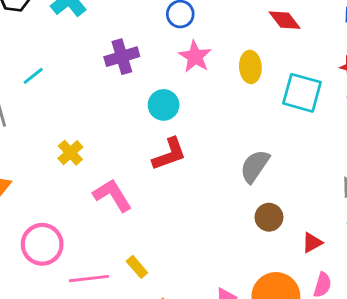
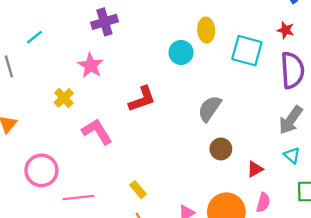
pink star: (195, 57) -> (91, 65), moved
cyan circle: (164, 105) -> (181, 52), moved
yellow rectangle: (137, 267) -> (138, 190), moved

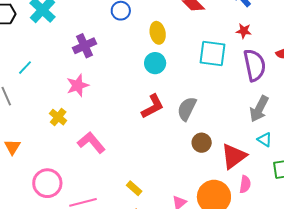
yellow ellipse: (206, 30) -> (158, 33), moved
pink star: (91, 65) -> (78, 85), turned 30
red L-shape: (142, 99) -> (153, 106), moved
red triangle: (255, 169) -> (234, 156), size x1.8

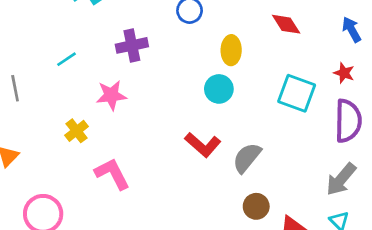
cyan line: (25, 68) -> (66, 59), moved
red L-shape: (153, 106) -> (203, 145), turned 56

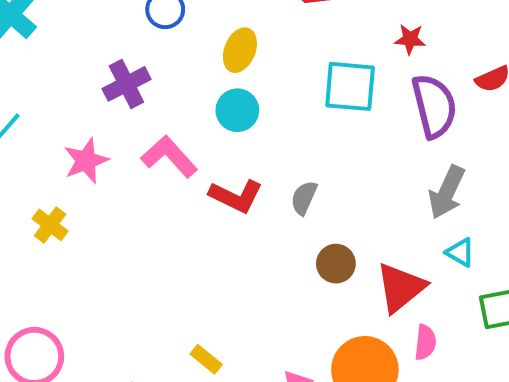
purple cross: (132, 45) -> (126, 84), moved
yellow ellipse: (231, 50) -> (240, 50), turned 36
gray semicircle: (247, 158) -> (304, 198), size x0.7
pink L-shape: (112, 174) -> (169, 156), moved

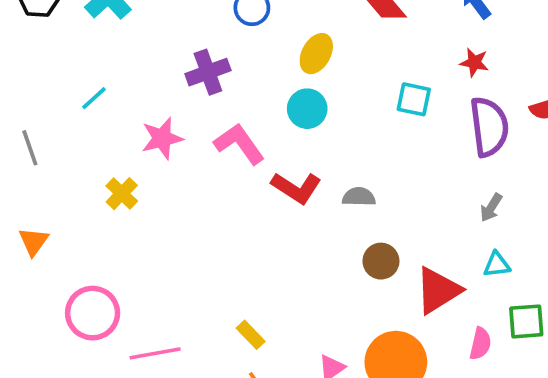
cyan square: (350, 86) -> (414, 99), size x0.7
gray arrow: (447, 192) -> (491, 208), size x0.6
gray semicircle: (304, 198) -> (359, 197), turned 60
cyan triangle: (460, 252) -> (497, 265), turned -44
pink semicircle: (425, 342) -> (480, 344), moved

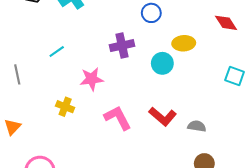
yellow ellipse: (316, 54) -> (184, 43), turned 50
cyan circle: (307, 109) -> (162, 63), moved
pink L-shape: (239, 144) -> (118, 118), moved
yellow cross: (122, 194) -> (65, 107), turned -30

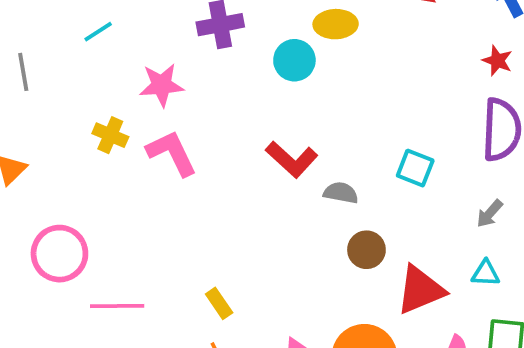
cyan square: (235, 76) -> (415, 168), moved
pink L-shape: (118, 118) -> (172, 153), moved
gray semicircle: (197, 126) -> (341, 193), moved

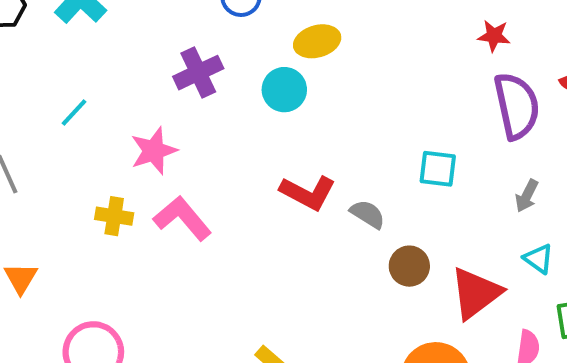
gray semicircle: (341, 193) -> (368, 214), turned 36
cyan triangle: (486, 273) -> (539, 259), turned 48

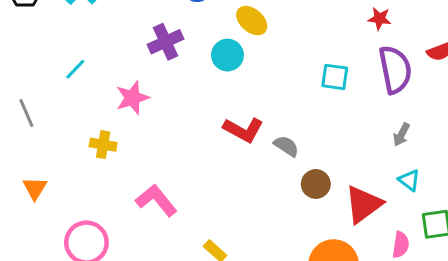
yellow ellipse: (317, 41) -> (252, 21), turned 56
cyan square: (438, 169) -> (335, 77), moved
pink L-shape: (182, 218) -> (156, 200), moved

